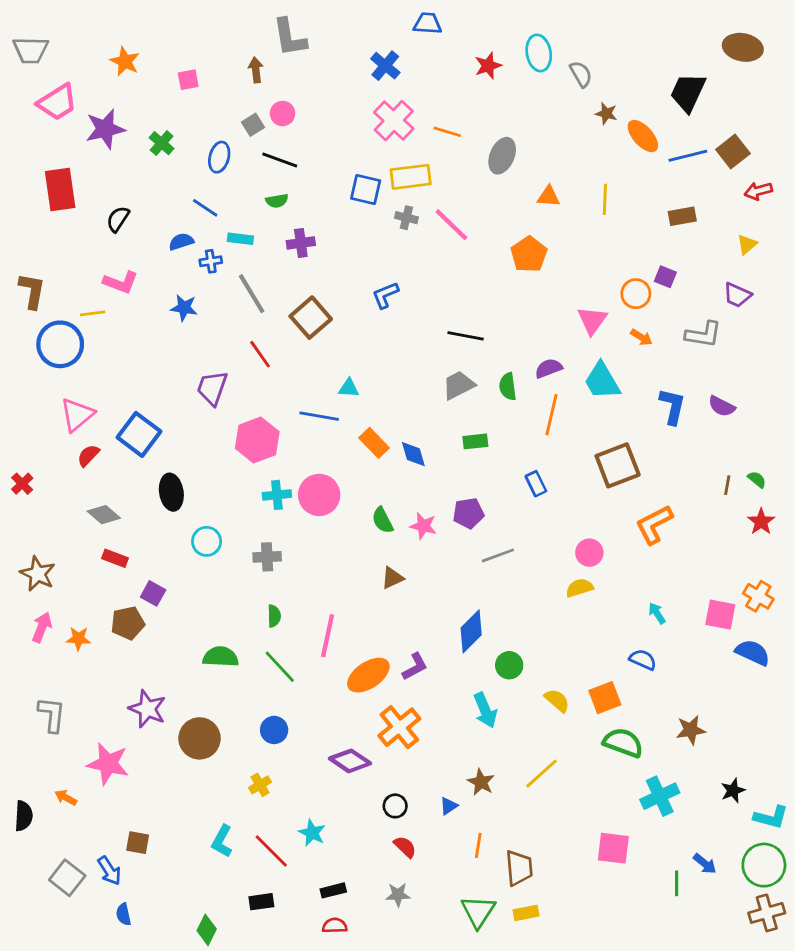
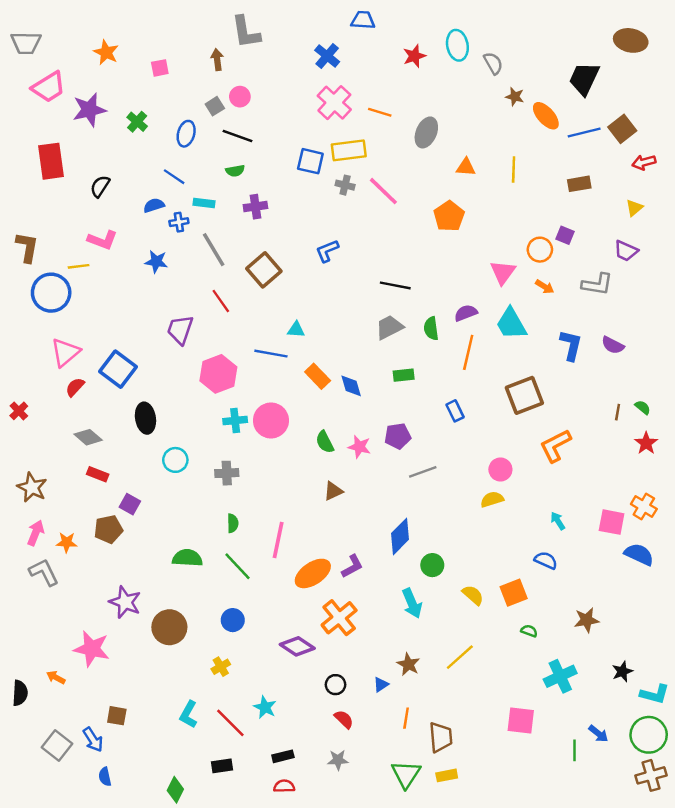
gray L-shape: (52, 714) -> (44, 572), moved, turned -32
green semicircle: (623, 743) -> (529, 631), size x0.5

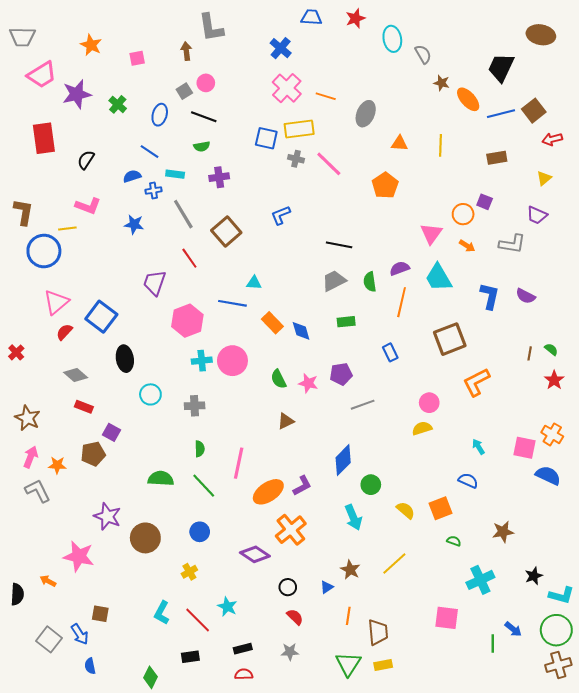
red star: (414, 56) -> (355, 18), moved

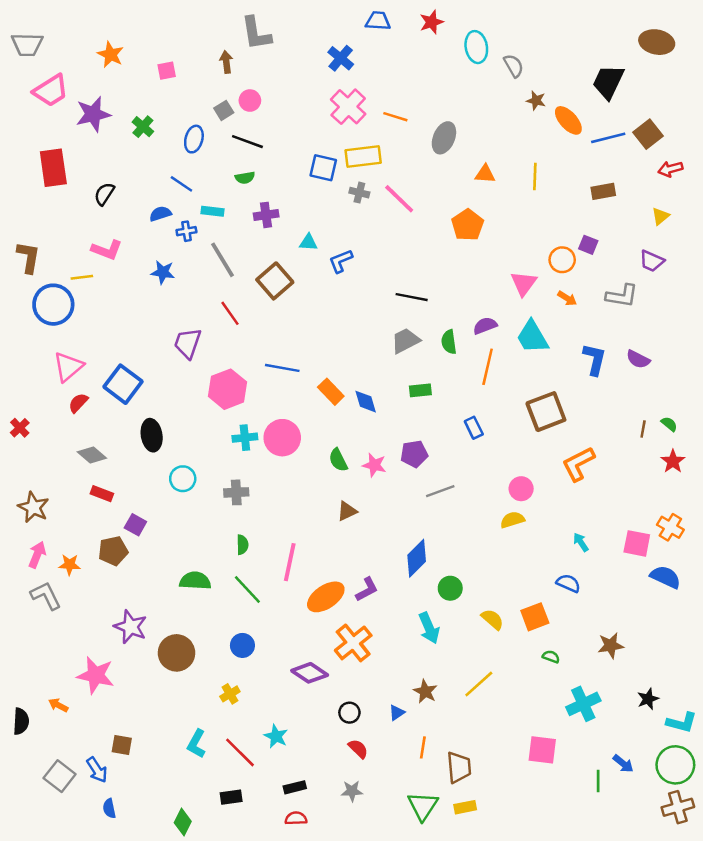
cyan triangle: (254, 283) -> (308, 242), moved

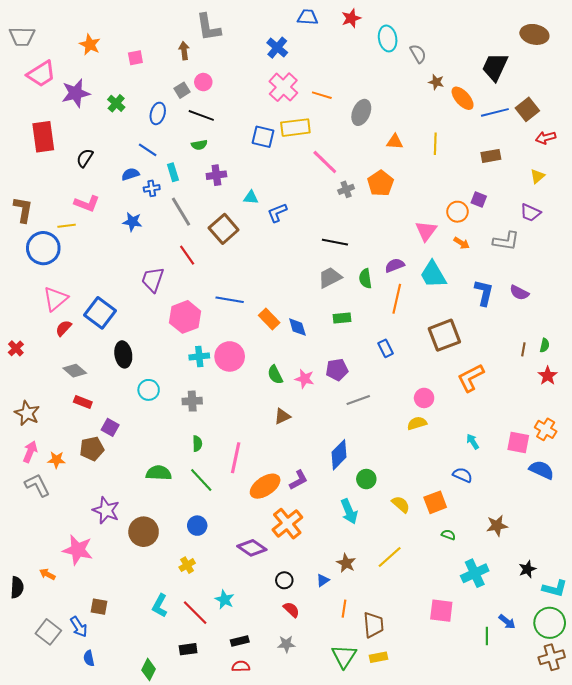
gray cross: (359, 193) -> (346, 189), moved, turned -35
cyan rectangle: (213, 211) -> (173, 172), turned 66
green semicircle: (669, 424) -> (545, 345), turned 64

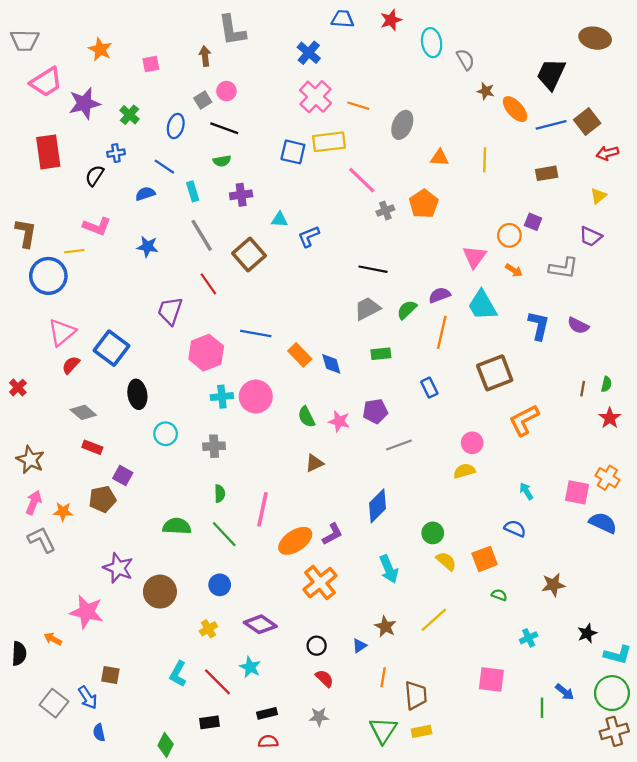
blue cross: (152, 188) -> (116, 153), moved
green semicircle: (365, 278) -> (407, 310), turned 54
green circle: (366, 479) -> (433, 533), moved
purple diamond: (252, 548) -> (260, 624), moved
cyan cross: (475, 573) -> (529, 638), size x0.6

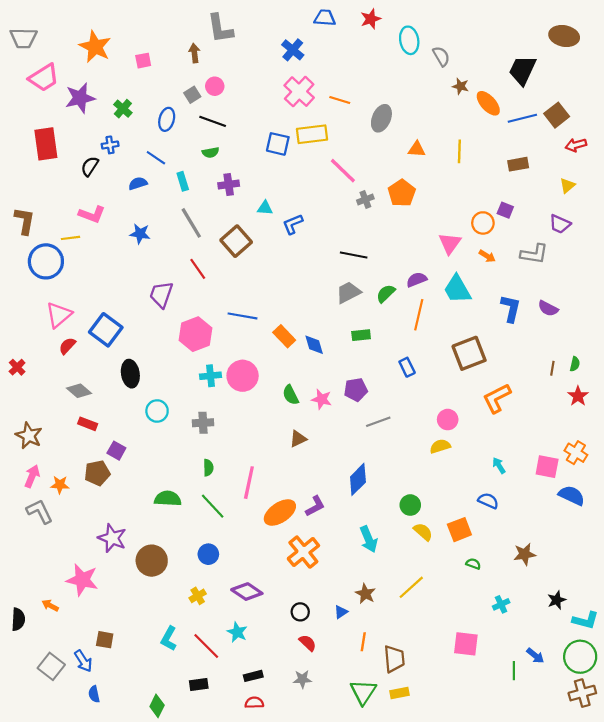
orange star: (100, 49) -> (95, 47), size x1.4

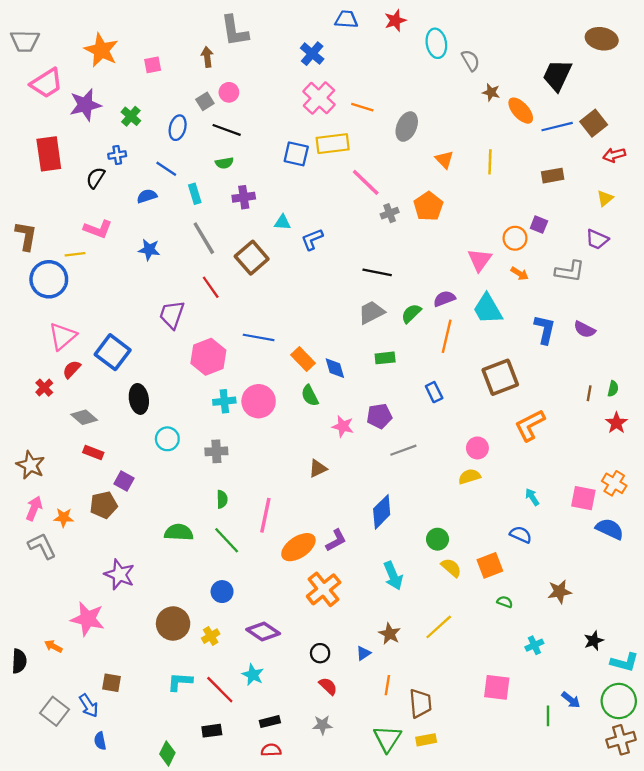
orange triangle: (417, 149) -> (444, 160), turned 42
red cross: (17, 367) -> (44, 388), moved
green semicircle: (291, 395) -> (310, 396), moved
brown circle: (152, 561) -> (173, 624), moved
cyan L-shape: (169, 639) -> (180, 682), turned 65

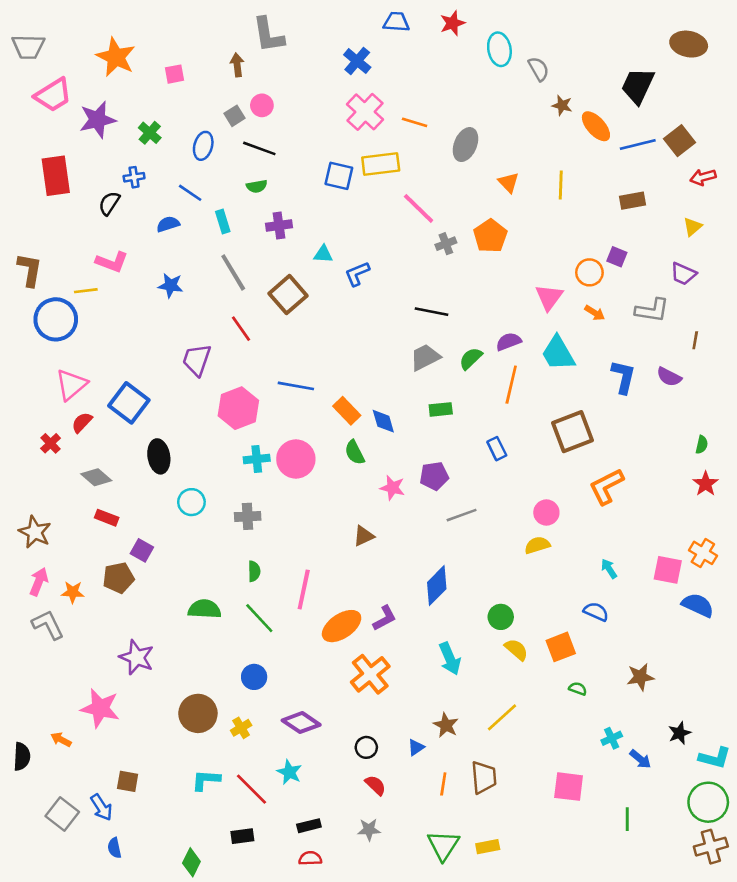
brown line: (589, 393) -> (695, 340), moved
blue arrow: (571, 700) -> (640, 759), moved
brown trapezoid: (420, 703) -> (484, 777), moved

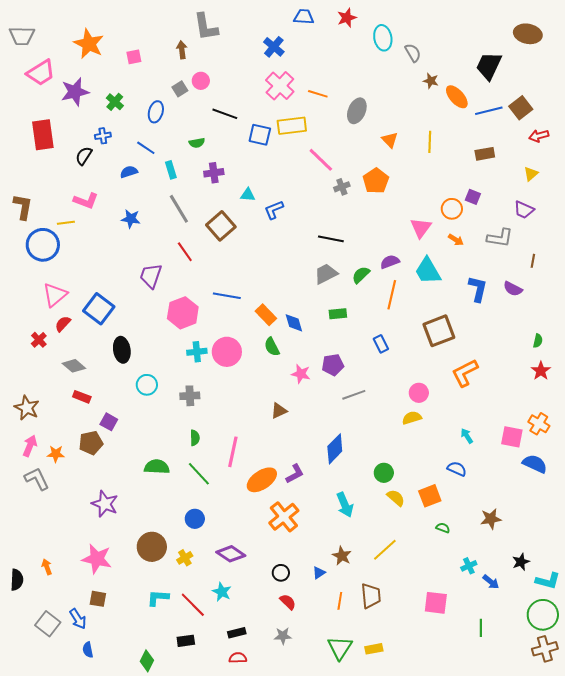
black line: (259, 148) -> (225, 114), moved
pink star: (100, 708) -> (97, 559), moved
orange arrow: (61, 740) -> (47, 567), turned 42

